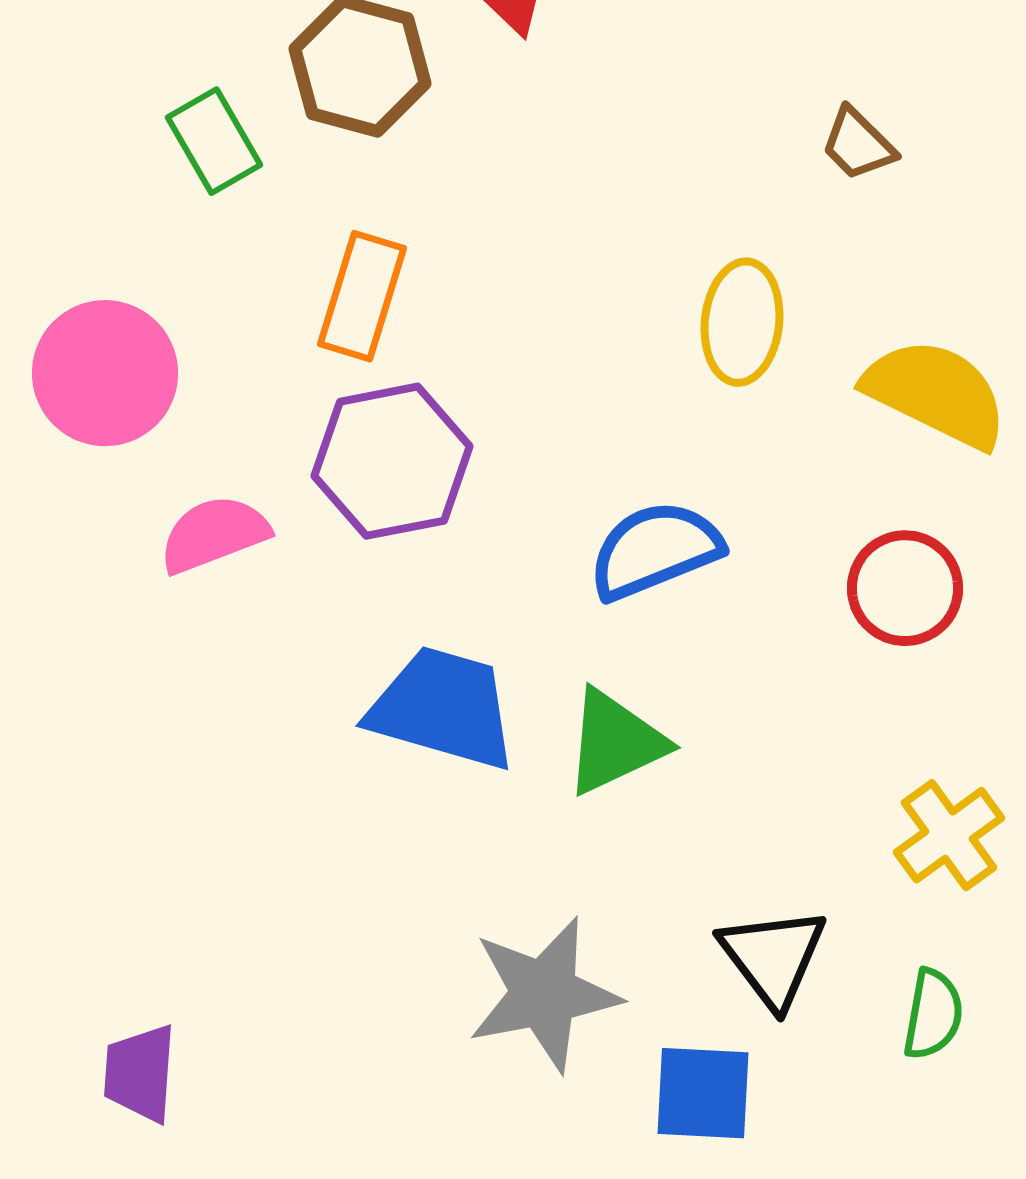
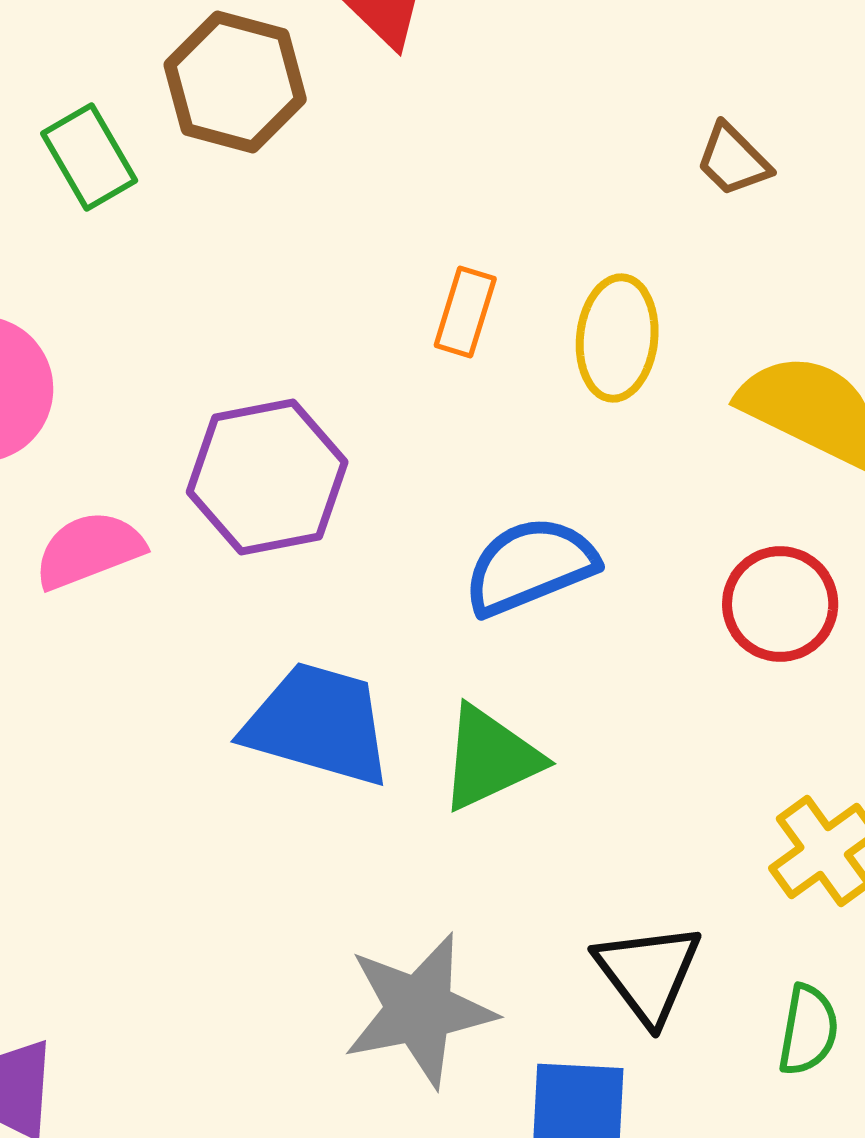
orange rectangle: (362, 296) -> (465, 312), moved, size x0.7

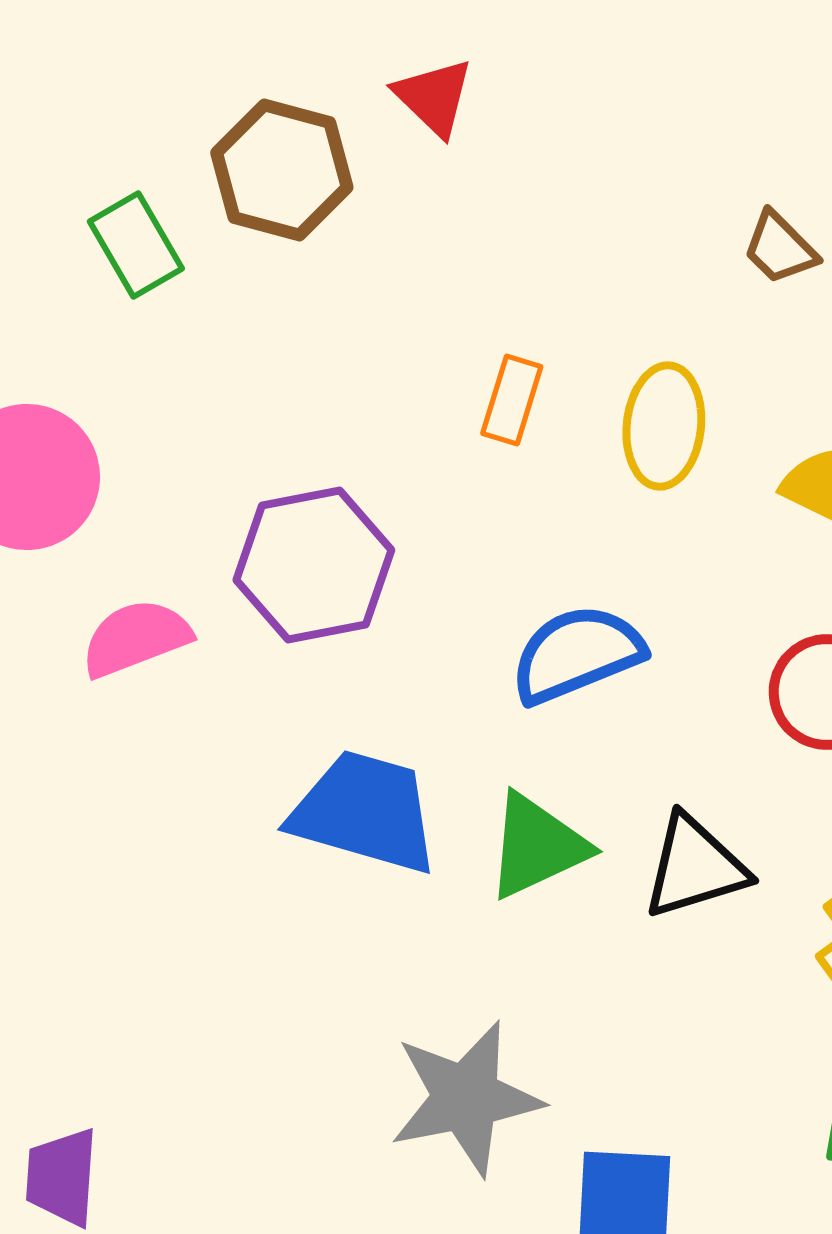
black triangle: (648, 973) -> (695, 867), moved, turned 50

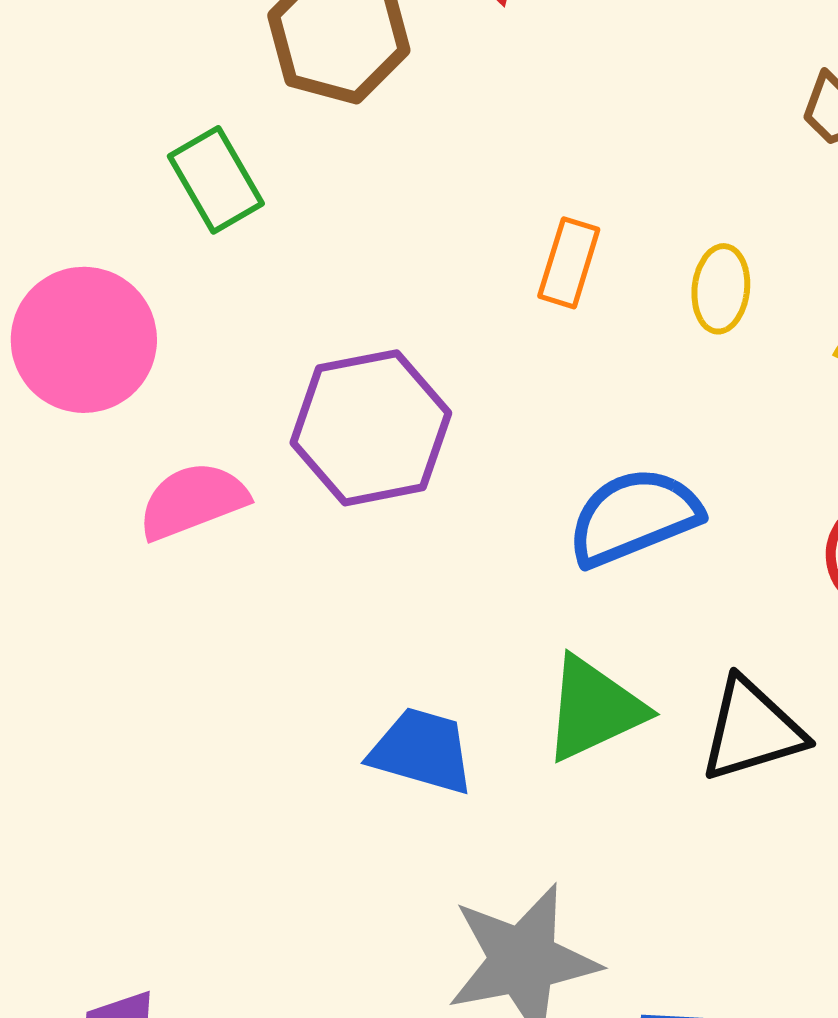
green rectangle: (136, 245) -> (216, 180), moved
yellow ellipse: (664, 426) -> (721, 289), size x0.7
blue trapezoid: (365, 812) -> (422, 751), moved, size x0.7

